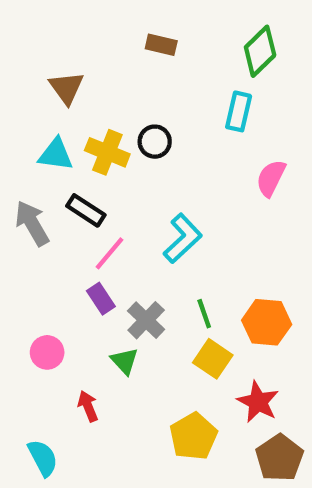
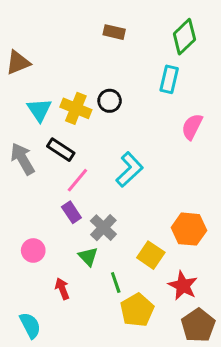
brown triangle: (66, 88) -> (18, 63), moved, turned 44
cyan triangle: (56, 154) -> (39, 110), turned 48
green line: (204, 314) -> (116, 283), moved

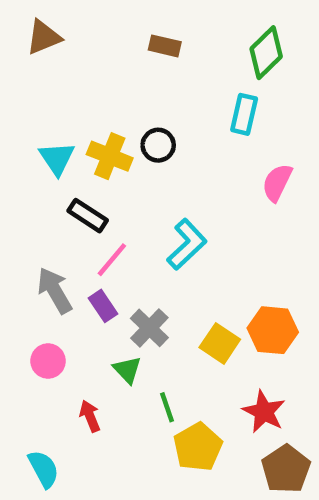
brown triangle: (18, 63) -> (44, 37), moved
gray arrow: (23, 159) -> (55, 291), moved
yellow square: (151, 255) -> (220, 343), moved

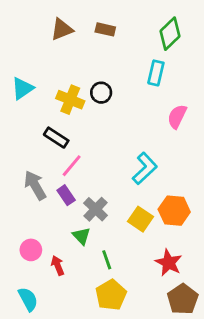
brown triangle: (44, 37) -> (62, 29), moved
cyan triangle: (57, 158) -> (22, 88), moved, turned 30
cyan L-shape: (187, 244) -> (145, 168), moved
pink circle: (48, 361) -> (31, 250), moved
yellow pentagon: (198, 447) -> (111, 295), moved

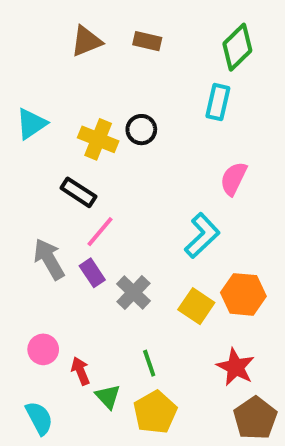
pink semicircle: (177, 116) -> (234, 179), moved
green triangle: (81, 236) -> (108, 396), moved

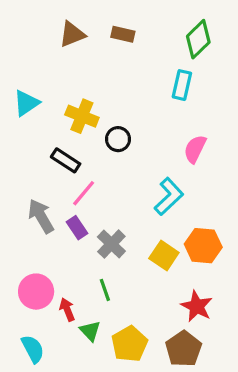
black circle: (141, 130) -> (118, 139), moved
pink circle: (43, 349) -> (36, 292), size x1.4
green line: (149, 363) -> (105, 290), moved
brown pentagon: (255, 418) -> (184, 349), moved

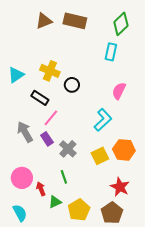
brown rectangle: (123, 34) -> (75, 21), size x1.6
cyan triangle: (26, 103) -> (16, 75), moved
yellow square: (164, 255) -> (100, 156), turned 30
green triangle: (90, 331) -> (55, 202), turned 48

